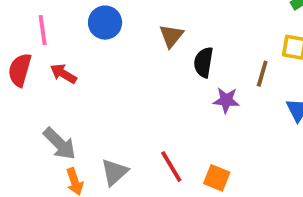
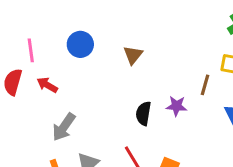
black semicircle: (204, 62) -> (143, 113), moved
gray arrow: (60, 144) -> (64, 127), moved, turned 80

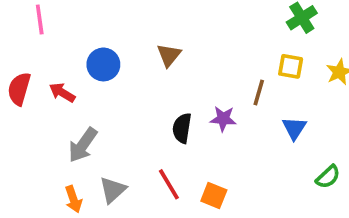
blue circle: (80, 44) -> (103, 64), moved
pink line: (31, 50) -> (40, 20), moved

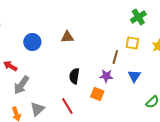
brown triangle: (169, 55) -> (67, 37), turned 48
red arrow: (62, 93) -> (10, 66), moved
purple star: (223, 119) -> (106, 76), moved
orange square: (214, 196) -> (97, 94), moved

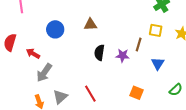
black semicircle: (74, 76) -> (99, 53), moved
purple star: (106, 76) -> (123, 56), moved
orange square: (97, 94) -> (137, 93), moved

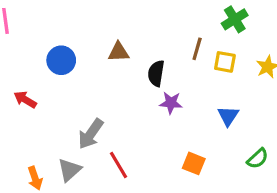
brown line: (139, 45) -> (197, 49), moved
black semicircle: (99, 53) -> (156, 73), moved
gray arrow: (44, 73) -> (91, 134), moved

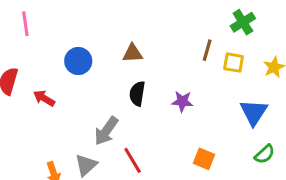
black semicircle: (156, 73) -> (137, 94), moved
blue triangle: (228, 116) -> (254, 112), moved, size x1.4

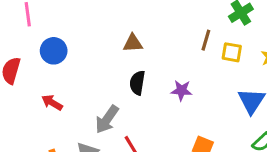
blue circle: (78, 61) -> (54, 51), moved
red arrow: (44, 98) -> (52, 103), moved

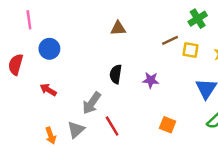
brown line: (206, 40) -> (170, 40), turned 49
brown triangle: (133, 43) -> (118, 28), moved

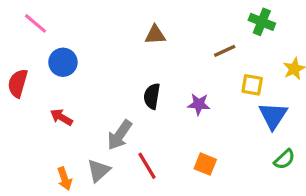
green cross: (198, 19) -> (262, 22), turned -36
pink line: (29, 20) -> (35, 23), turned -42
yellow square: (190, 50) -> (252, 85), moved
orange square: (168, 125) -> (205, 164), moved

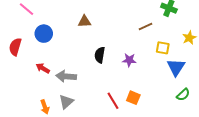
brown triangle: (155, 35) -> (84, 21), moved
gray arrow: (120, 135) -> (66, 76), moved, turned 60
red line: (147, 166) -> (113, 101), moved

